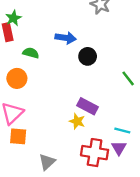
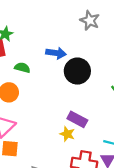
black circle: (88, 56) -> (77, 71), size x1.5

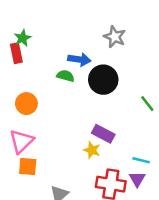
gray star: (90, 20) -> (115, 37), moved
green semicircle: (22, 68) -> (65, 76), moved

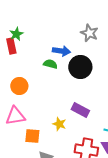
pink triangle: (21, 141) -> (15, 116), turned 35
yellow star: (92, 150) -> (59, 124), moved
orange square: (28, 166) -> (32, 136), moved

